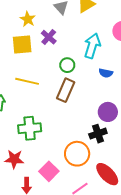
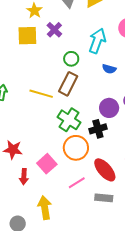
yellow line: (27, 81) -> (41, 94), moved
green cross: (30, 128) -> (69, 120), moved, turned 35

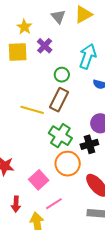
red arrow: (24, 177) -> (16, 204), moved
pink line: (77, 183) -> (54, 204), moved

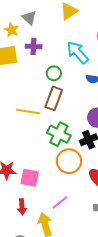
gray triangle: (58, 17) -> (29, 18), moved
purple cross: (45, 46) -> (34, 46), turned -35
cyan arrow: (88, 56) -> (78, 52), turned -55
pink square: (39, 180) -> (30, 178), moved, turned -30

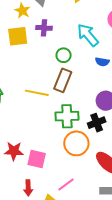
green cross: (59, 134) -> (67, 116), turned -30

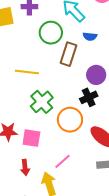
green circle: (64, 55) -> (51, 33), size x1.5
brown rectangle: (63, 80) -> (68, 54), moved
green cross: (67, 116) -> (42, 102), moved, turned -35

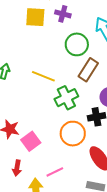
green cross: (42, 102) -> (66, 98), moved
pink square: (31, 138) -> (31, 141), turned 30

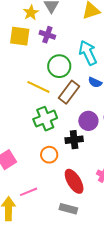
yellow line: (43, 76) -> (38, 87), moved
orange circle: (73, 134) -> (49, 155), size x0.7

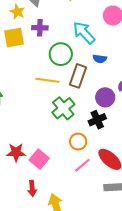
pink line: (29, 192) -> (82, 165), moved

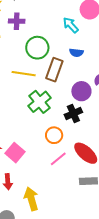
cyan arrow: (84, 33) -> (71, 25), moved, size x0.7

